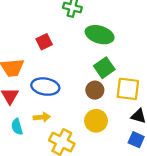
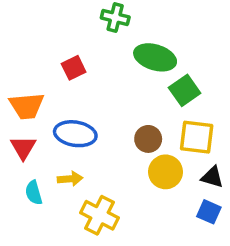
green square: (104, 68) -> (185, 90), moved
yellow circle: (96, 121) -> (165, 172), moved

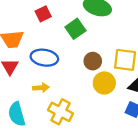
green square: (185, 90) -> (75, 29), moved
cyan semicircle: (34, 193) -> (17, 114), moved, size x1.5

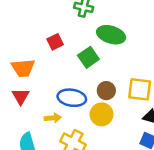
blue ellipse: (44, 58) -> (72, 98), moved
yellow circle: (104, 83) -> (102, 114), moved

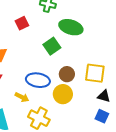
red square: (55, 42) -> (22, 23), moved
yellow arrow: (53, 118) -> (22, 97), turned 32

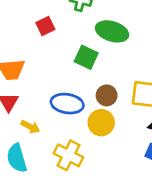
green square: (52, 46) -> (86, 57), turned -30
yellow arrow: (22, 97) -> (30, 127), moved

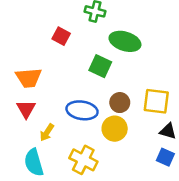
red square: (45, 26) -> (61, 36), turned -36
yellow arrow: (30, 127) -> (47, 132), turned 96

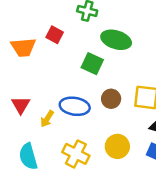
orange trapezoid: (29, 78) -> (23, 47), moved
yellow circle: (115, 129) -> (117, 146), moved
yellow arrow: (47, 132) -> (47, 119), moved

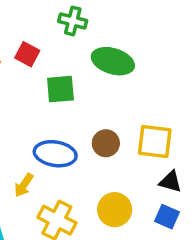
green square: (92, 64) -> (60, 89), moved, turned -30
yellow arrow: (47, 119) -> (24, 185), moved

